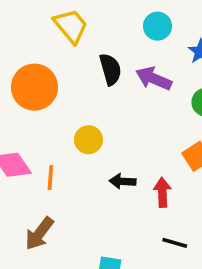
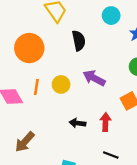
purple arrow: (154, 79) -> (94, 78), moved
orange line: (50, 177) -> (36, 87), moved
black arrow: (123, 181) -> (77, 123), moved

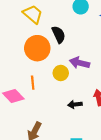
orange circle: (29, 48) -> (37, 48), moved
yellow circle: (61, 84) -> (61, 73), moved

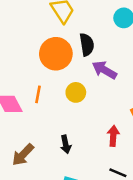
purple arrow: (80, 63) -> (104, 70), moved
black arrow: (75, 104) -> (66, 144), moved, turned -112

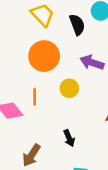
black semicircle: (87, 45) -> (77, 25), moved

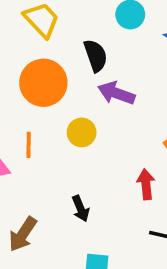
black semicircle: (77, 25) -> (96, 56), moved

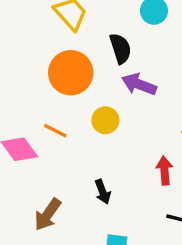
orange line: (29, 145) -> (55, 131), turned -65

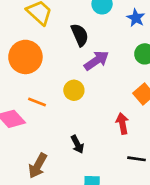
orange circle: (71, 73) -> (25, 57), moved
purple arrow: (139, 84) -> (96, 61), turned 130

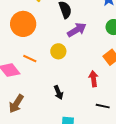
brown arrow: (38, 166) -> (16, 104), moved

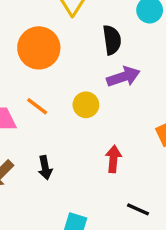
red arrow: (94, 79) -> (113, 159), moved
black arrow: (58, 92) -> (45, 168), moved

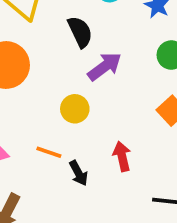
orange line: (37, 106) -> (49, 152), moved
black arrow: (45, 168) -> (79, 173), moved

